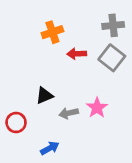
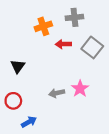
gray cross: (113, 25) -> (74, 17), moved
black triangle: (44, 96) -> (18, 66), moved, turned -32
blue arrow: (50, 148) -> (29, 122), moved

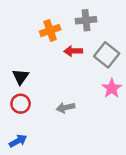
pink star: (80, 89) -> (112, 88), moved
red circle: (13, 101) -> (21, 104), moved
blue arrow: (29, 122) -> (18, 141), moved

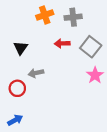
orange cross: (50, 30) -> (45, 15), moved
black triangle: (21, 77) -> (21, 48), moved
gray arrow: (66, 108) -> (36, 73), moved

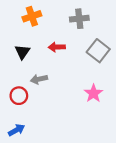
orange cross: (45, 15) -> (32, 16), moved
red arrow: (62, 43) -> (57, 47), moved
pink star: (95, 75) -> (93, 93), moved

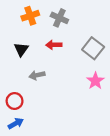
gray cross: (79, 19) -> (59, 18), moved, turned 30
pink star: (93, 93) -> (95, 81), moved
red circle: (19, 96) -> (15, 101), moved

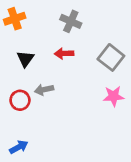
orange cross: (30, 16) -> (15, 19), moved
pink star: (95, 81) -> (114, 96), turned 30
red circle: (15, 101) -> (20, 100), moved

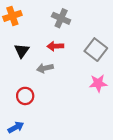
gray arrow: (44, 90) -> (45, 68), moved
red circle: (20, 100) -> (25, 96), moved

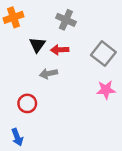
black triangle: (22, 51) -> (37, 45), moved
blue arrow: (16, 127) -> (17, 137), turned 98

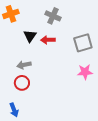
gray square: (103, 54) -> (83, 43), turned 36
gray arrow: (48, 74) -> (24, 65), moved

